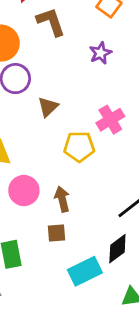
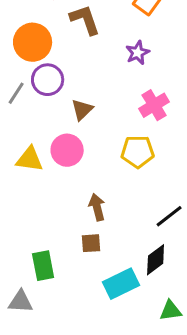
pink cross: (110, 120) -> (154, 105), moved
yellow pentagon: (79, 147) -> (138, 152), moved
pink circle: (24, 191) -> (67, 150), moved

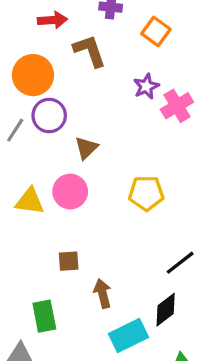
pink cross: (154, 105) -> (177, 106), moved
brown arrow: (97, 207) -> (103, 293), moved
brown square: (91, 243) -> (69, 261), moved

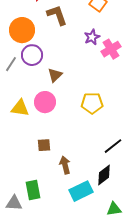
green rectangle: (44, 316) -> (33, 190), moved

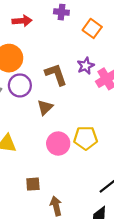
brown L-shape: (57, 15) -> (56, 74), moved
pink circle: (45, 102) -> (58, 144), moved

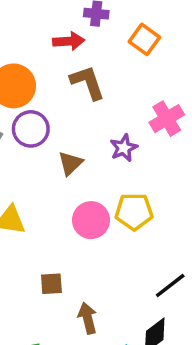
red arrow: (22, 21) -> (69, 41), moved
purple star: (86, 66) -> (124, 148), moved
brown L-shape: (56, 74) -> (88, 82), moved

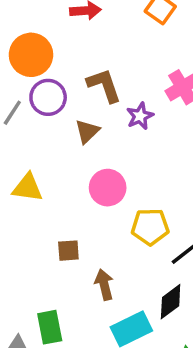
brown L-shape: (88, 82) -> (104, 85), moved
yellow pentagon: (134, 212) -> (150, 227), moved

